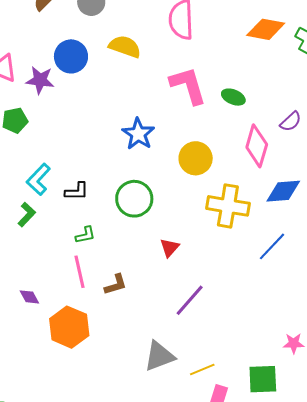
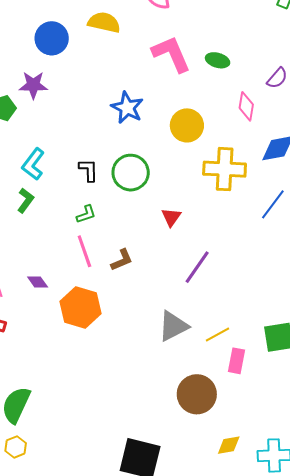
purple star: (40, 80) -> (33, 85), moved
pink diamond: (257, 146) -> (246, 106), size x0.7
black L-shape: (77, 191) -> (88, 170), moved, turned -85

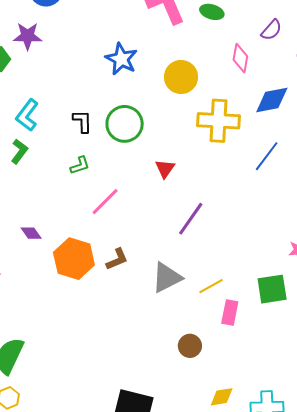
pink line: (84, 251) -> (105, 202), moved, turned 64
brown L-shape: (122, 260) -> (117, 259), moved
brown circle: (197, 394) -> (190, 346), size x0.6

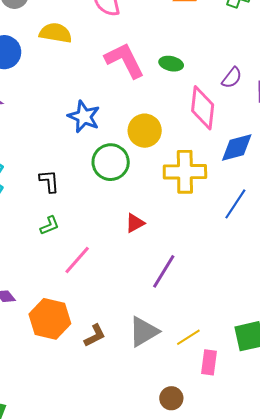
pink diamond: (240, 58) -> (203, 108), size x1.5
green circle: (125, 124) -> (111, 162), moved
red triangle: (165, 169) -> (135, 223), turned 30
brown L-shape: (117, 259) -> (95, 336), moved

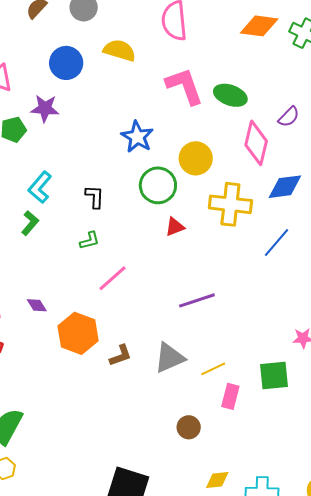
green ellipse: (171, 64) -> (230, 95), size x1.4
red triangle: (135, 223) -> (175, 227), moved
purple line: (164, 271) -> (197, 300), turned 33

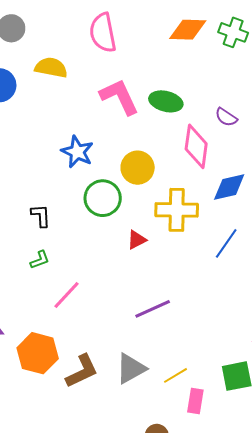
purple semicircle: (289, 117) -> (226, 117), turned 85
red triangle: (175, 227) -> (137, 240), moved
brown L-shape: (120, 355) -> (82, 371), size x1.5

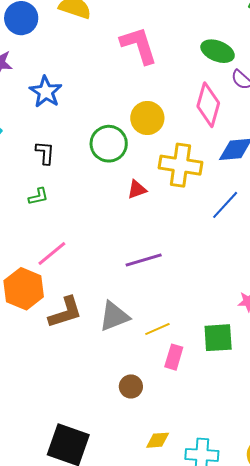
green ellipse: (166, 101) -> (218, 51), moved
blue star: (77, 152) -> (46, 92), moved
pink line: (66, 295) -> (52, 253), moved

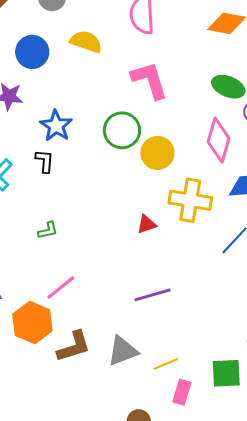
green circle: (109, 144) -> (122, 130), moved
black L-shape: (45, 153) -> (45, 161), moved

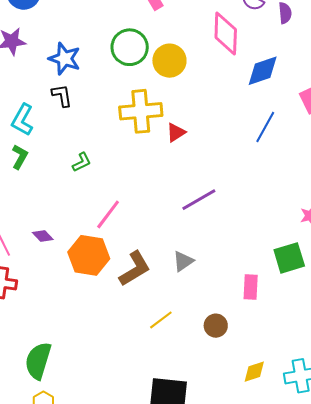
yellow cross: (190, 200) -> (141, 111), moved
gray triangle: (123, 351) -> (183, 261), size x0.7
yellow line: (166, 364) -> (161, 320), moved

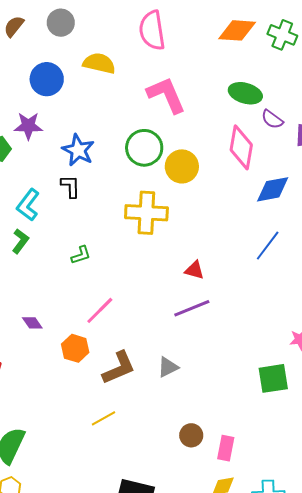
red triangle: (176, 133) -> (194, 270), moved, turned 40
orange hexagon: (89, 255) -> (75, 348), size x0.7
pink rectangle: (251, 287) -> (226, 448), moved
yellow line: (161, 320) -> (104, 418), moved

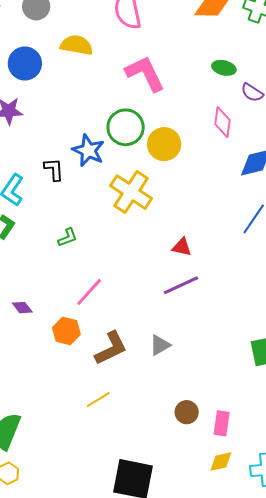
green ellipse: (245, 93) -> (224, 68), size x0.7
pink diamond: (241, 147) -> (222, 122), size x0.7
blue star: (78, 150) -> (88, 150), moved
yellow cross: (146, 213) -> (131, 192), turned 33

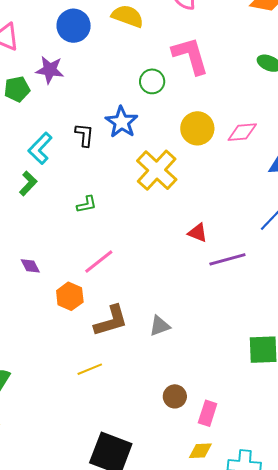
pink diamond: (222, 122) -> (242, 132), moved, turned 68
green circle: (126, 127) -> (152, 81), moved, size x0.7
purple line: (181, 285) -> (227, 259), moved

